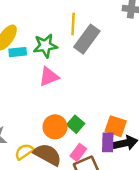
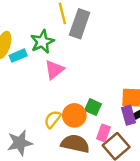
yellow semicircle: (24, 152) -> (53, 119), moved

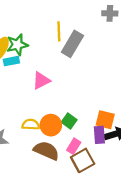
green star: (42, 42) -> (17, 45), moved
yellow semicircle: (53, 119) -> (31, 125), turned 42

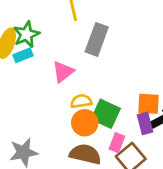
gray rectangle: (72, 44) -> (97, 39), moved
green square: (69, 121) -> (106, 114), size x1.5
yellow semicircle: (31, 125) -> (81, 101), moved

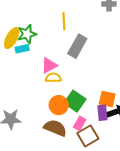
yellow semicircle: (81, 101) -> (53, 78), moved

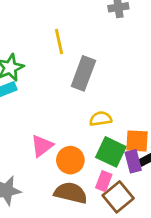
pink triangle: (49, 65) -> (42, 146), moved
yellow semicircle: (53, 78) -> (101, 119), moved
green square: (75, 101) -> (111, 152), moved

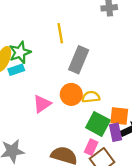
pink triangle: (42, 146) -> (42, 104), moved
orange circle: (70, 160) -> (71, 94), moved

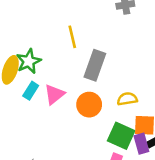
cyan rectangle: (16, 70) -> (31, 91), moved, turned -35
yellow semicircle: (91, 97) -> (127, 99), moved
pink triangle: (42, 104) -> (54, 94), moved

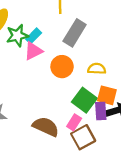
green star: (29, 61) -> (17, 36), moved
cyan rectangle: (31, 91) -> (34, 36), moved

